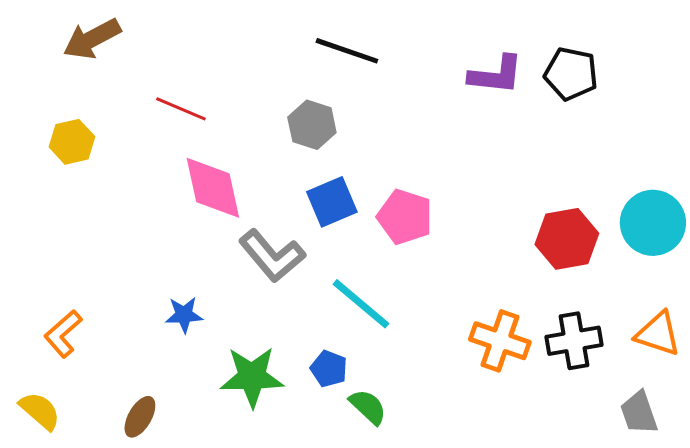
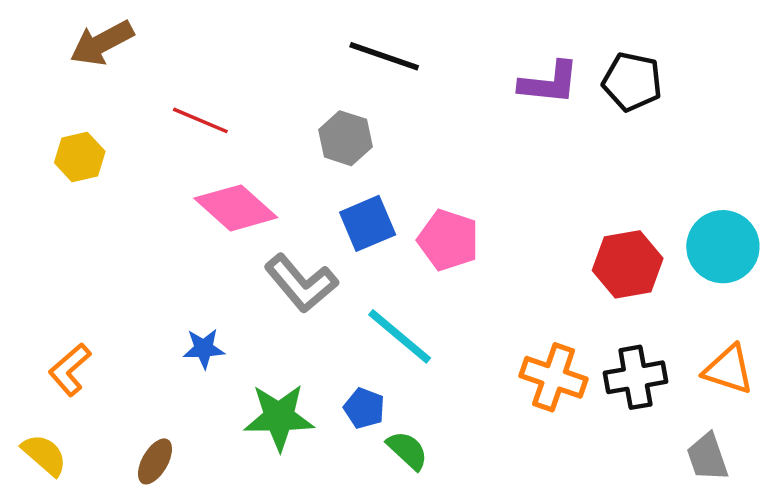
pink diamond: (213, 188) -> (236, 208), turned -36

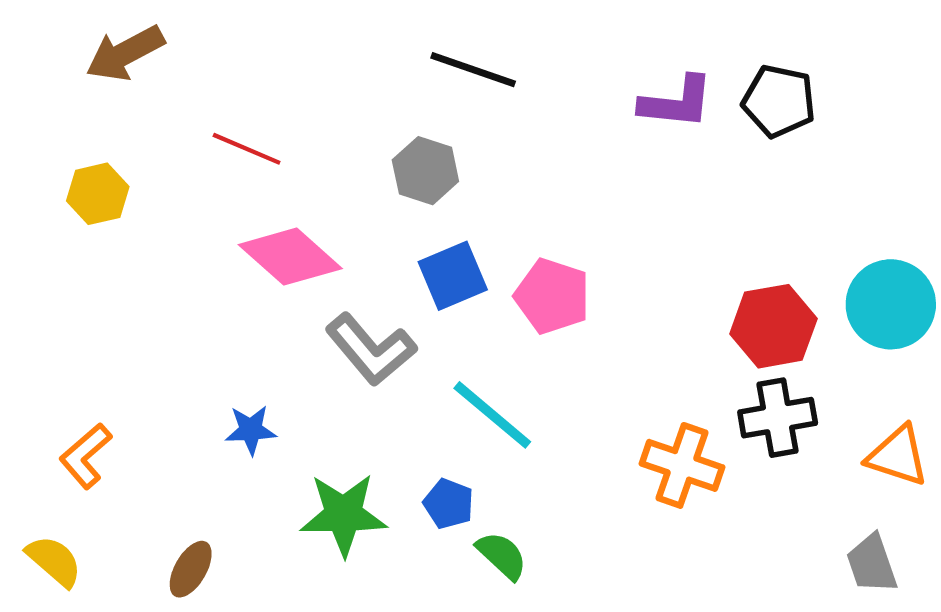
black cross: (635, 377) -> (778, 418), moved

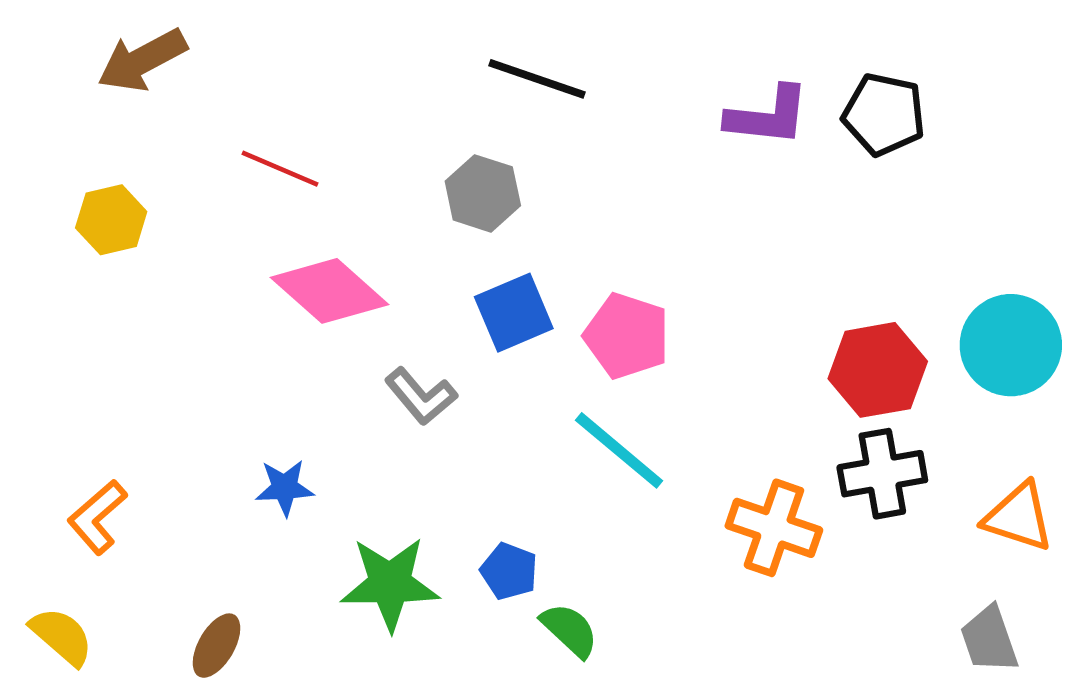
gray L-shape: (371, 349) -> (421, 396), size x0.7
cyan line: (492, 415) -> (619, 450), moved

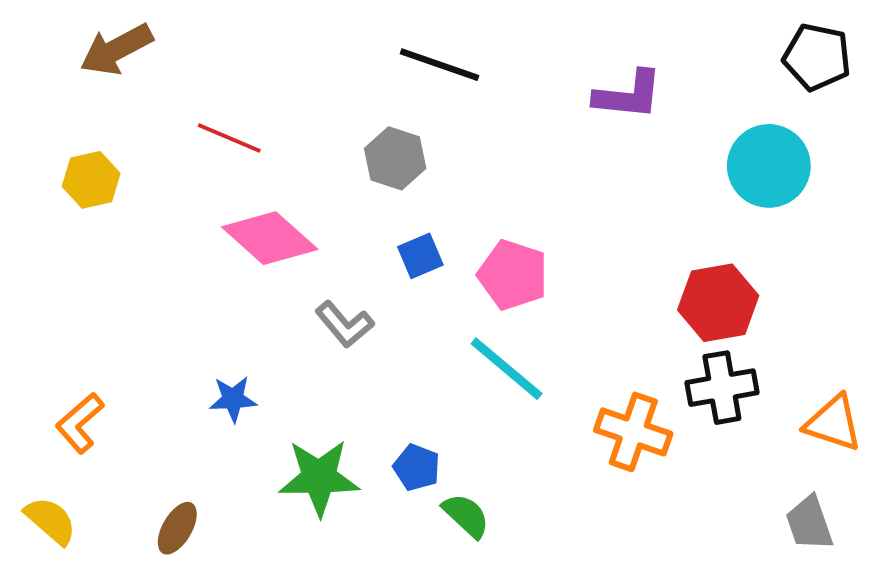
black pentagon: (884, 114) -> (817, 57), moved
blue square: (514, 313) -> (420, 256), size x0.7
cyan circle: (1011, 345) -> (769, 166), moved

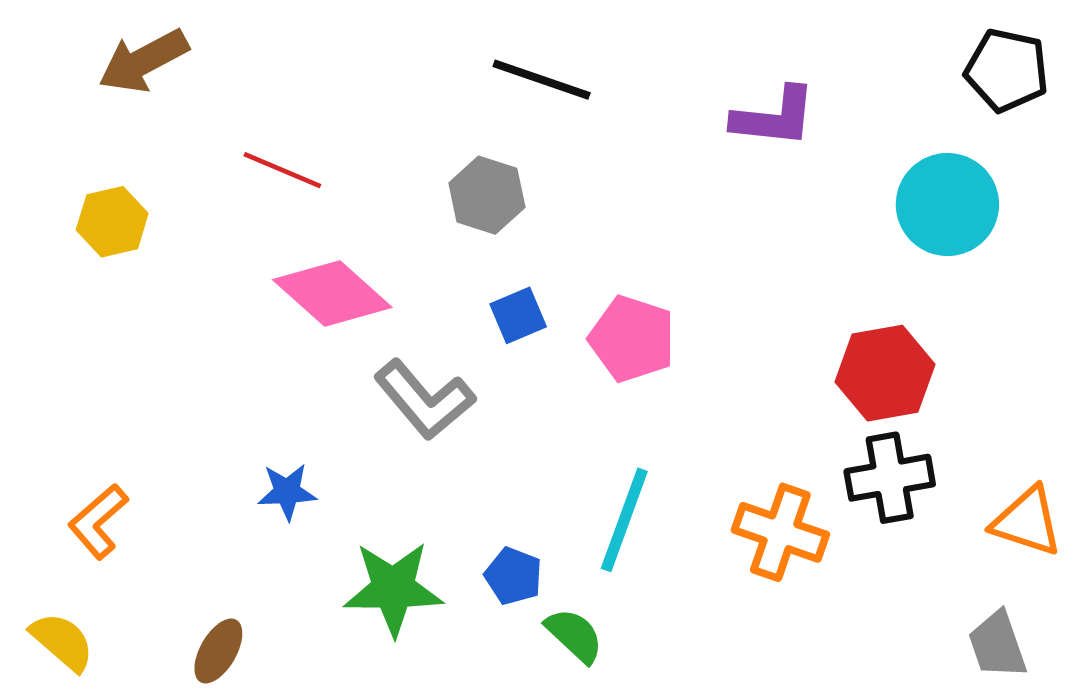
gray L-shape: (344, 324) -> (424, 400), size x1.4
cyan line: (507, 369) -> (624, 520), moved, turned 70

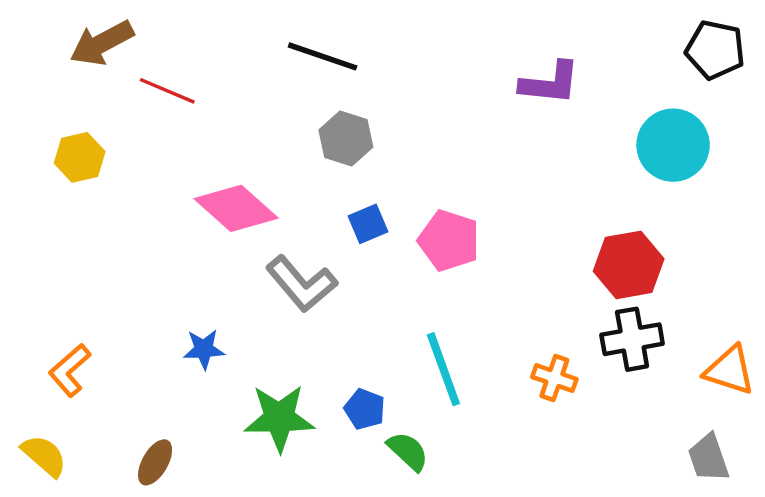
black line: (542, 80) -> (323, 56), moved
red line: (282, 170) -> (167, 91), moved
cyan line: (624, 520) -> (443, 369), turned -40
orange cross: (780, 532) -> (554, 378), size x0.7

